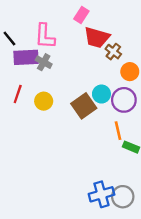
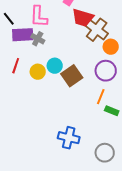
brown cross: (113, 52) -> (97, 30), size x1.6
cyan circle: (101, 94) -> (55, 66), moved
orange line: (118, 131) -> (101, 97), turned 35
blue cross: (101, 194) -> (69, 138), moved, turned 30

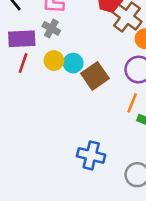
purple rectangle: (23, 35) -> (22, 39), moved
yellow circle: (38, 72) -> (54, 61), moved

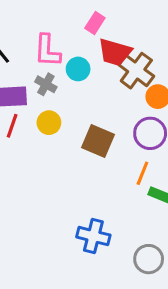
cyan circle: (73, 63) -> (78, 69), moved
brown square: (95, 76) -> (98, 141), turned -32

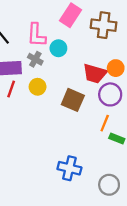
pink rectangle: (95, 23) -> (71, 15), size x1.5
red trapezoid: (115, 52) -> (95, 74), moved
brown cross: (136, 71) -> (104, 25), moved, turned -30

